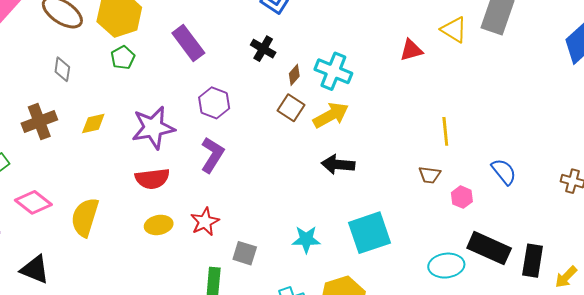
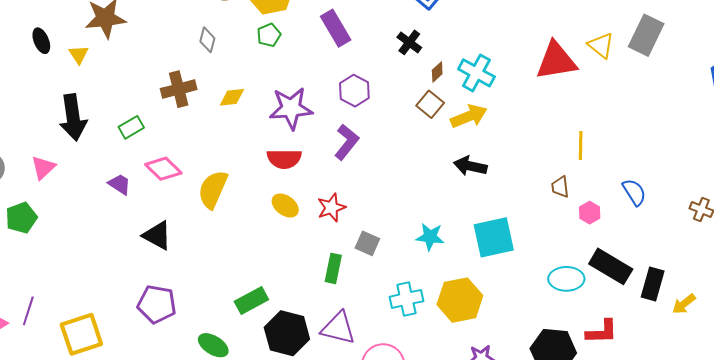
red triangle: (411, 50) -> (556, 61), size x1.8
brown trapezoid: (430, 175) -> (560, 187), turned 70
yellow ellipse: (159, 225) -> (285, 206), turned 40

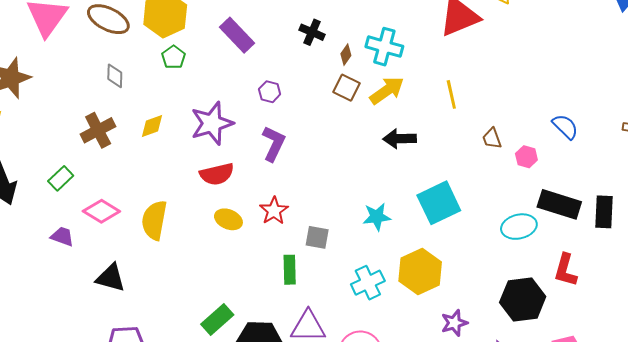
purple hexagon: (354, 91) -> (270, 92), size x0.7
yellow line: (581, 146) -> (451, 94), moved
red L-shape: (602, 332) -> (565, 270), turned 120

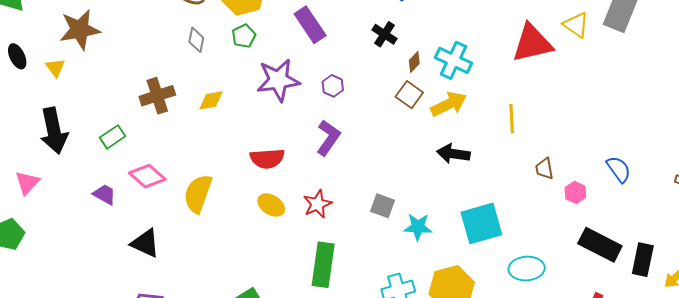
gray diamond: (115, 76) -> (196, 40), moved
purple star: (212, 123) -> (278, 80), moved
cyan ellipse: (519, 227) -> (527, 269), moved
gray square: (317, 237) -> (383, 206), moved
green rectangle: (290, 270) -> (323, 265), size x1.5

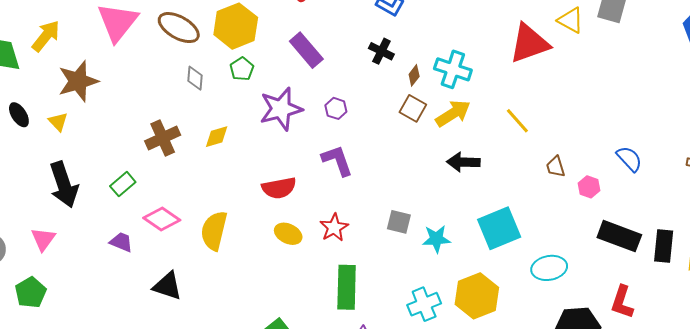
yellow line: (512, 119) -> (517, 121), turned -32
purple L-shape: (328, 138) -> (337, 160), turned -48

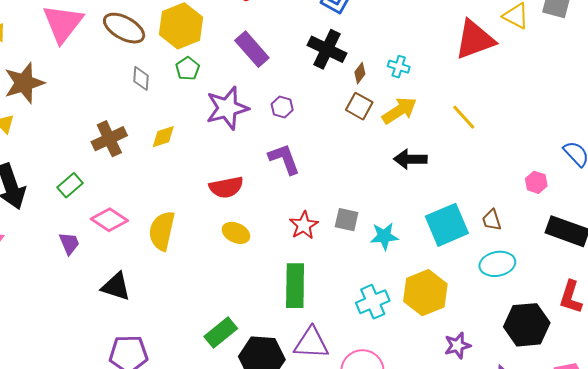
black cross: (381, 51) -> (327, 49), size x1.5
cyan cross: (453, 69) -> (399, 67), size x0.6
brown trapezoid: (555, 167) -> (492, 220), moved
red star: (334, 228) -> (304, 225), moved
purple trapezoid: (121, 242) -> (69, 243), turned 45

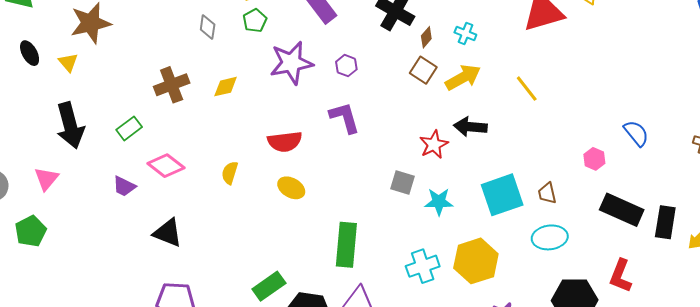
red star: (304, 225) -> (434, 145), moved
yellow semicircle: (162, 231) -> (230, 173), moved, size x0.6
purple trapezoid: (69, 243) -> (124, 186), turned 135

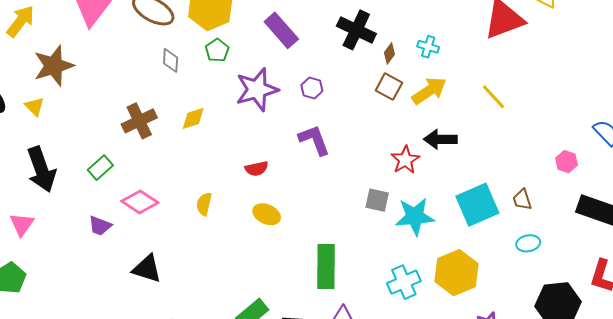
red semicircle: (285, 142) -> (257, 169), size x0.7
cyan star: (439, 202) -> (415, 216), size x1.4
cyan ellipse: (550, 237) -> (528, 243), size x0.7

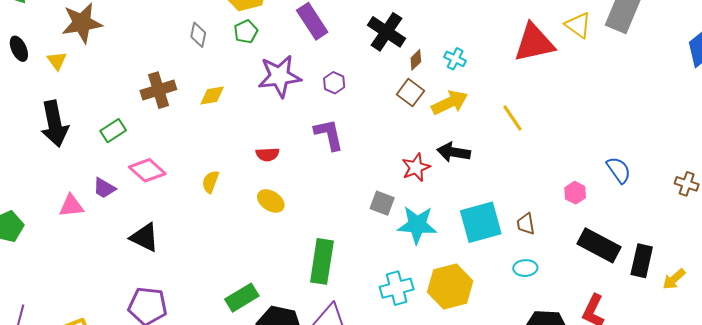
pink triangle: (22, 224) -> (71, 206), moved, turned 40

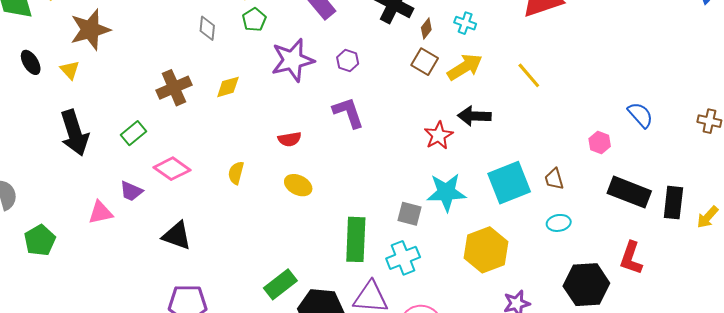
gray square: (382, 203) -> (410, 214), moved
cyan cross: (397, 288) -> (403, 258), moved

